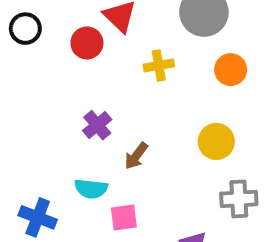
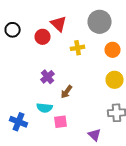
yellow circle: (216, 141) -> (115, 80), moved

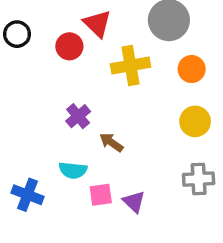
yellow cross: (78, 48) -> (130, 66), size x1.5
brown arrow: (67, 92) -> (111, 142), turned 88
purple triangle: (95, 135) -> (134, 202), moved

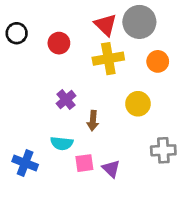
red triangle: (97, 24) -> (106, 25), moved
yellow circle: (195, 121) -> (138, 104), moved
brown arrow: (111, 142) -> (93, 121), turned -120

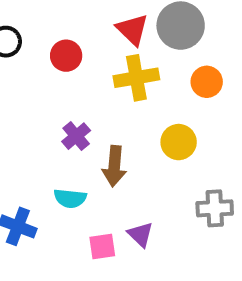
brown arrow: (93, 121) -> (114, 166), size x1.4
pink square: (84, 163) -> (102, 247), moved

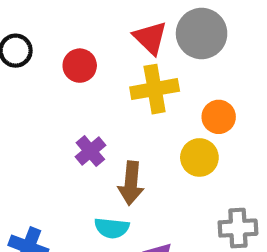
orange circle: (207, 82) -> (219, 117), moved
cyan semicircle: (70, 198) -> (112, 228), moved

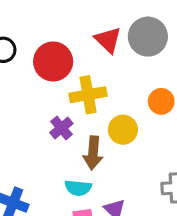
red circle: (80, 66) -> (53, 61), size x1.5
yellow cross: (155, 89) -> (88, 95), moved
yellow circle: (199, 157) -> (123, 130), moved

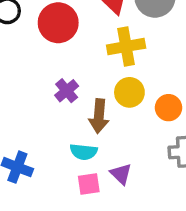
yellow cross: (88, 95) -> (126, 47), moved
orange circle: (161, 101) -> (169, 108), moved

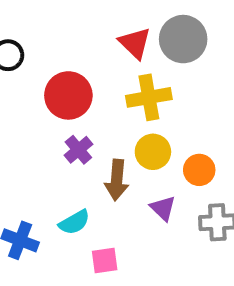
red circle: (58, 23) -> (68, 95), moved
cyan semicircle: (84, 152) -> (74, 222), moved, turned -36
purple triangle: (121, 174) -> (163, 208), moved

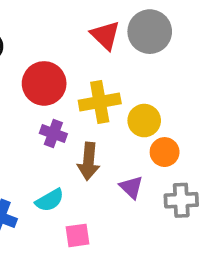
yellow cross: (149, 97) -> (100, 102), moved
purple cross: (78, 150) -> (53, 134), turned -30
yellow circle: (153, 152) -> (144, 121), moved

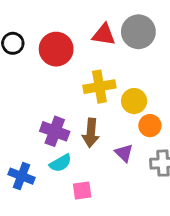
red triangle: (105, 35) -> (104, 35), turned -35
red circle: (44, 83) -> (56, 49), moved
purple cross: (53, 134) -> (55, 131), moved, size x1.4

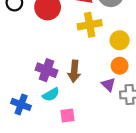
yellow cross: (99, 87) -> (90, 25), moved
yellow circle: (134, 101) -> (120, 40), moved
purple triangle: (124, 153) -> (109, 85), moved

